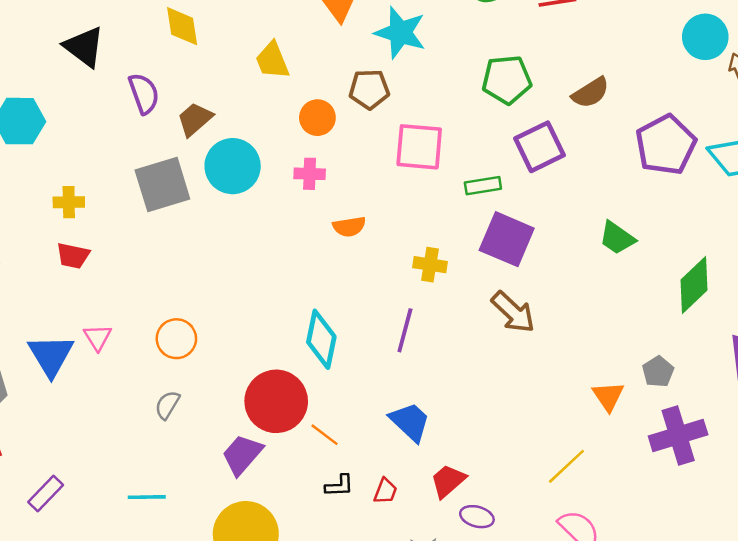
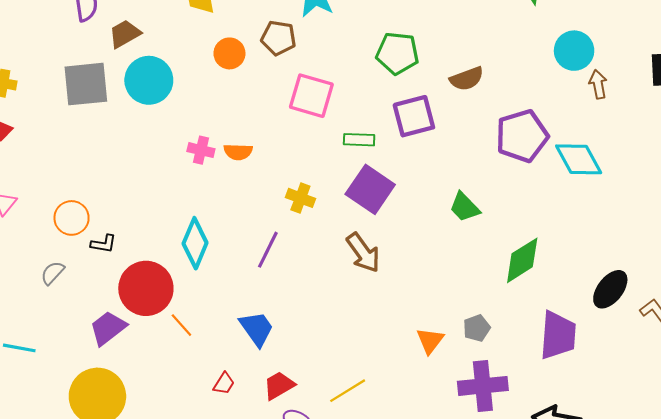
pink cross: (310, 174) -> (201, 150), moved
yellow line: (566, 466) -> (348, 391), moved
black L-shape: (339, 486) -> (104, 244), moved

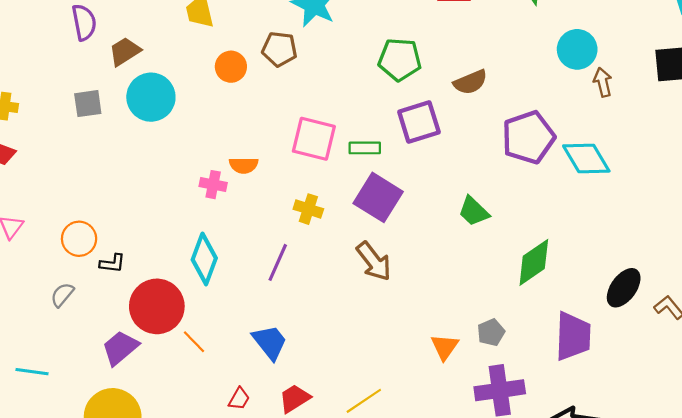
gray square: (86, 84) -> (88, 104), size x0.6
pink square: (311, 96) -> (314, 139), moved
pink cross: (201, 150) -> (213, 185), moved

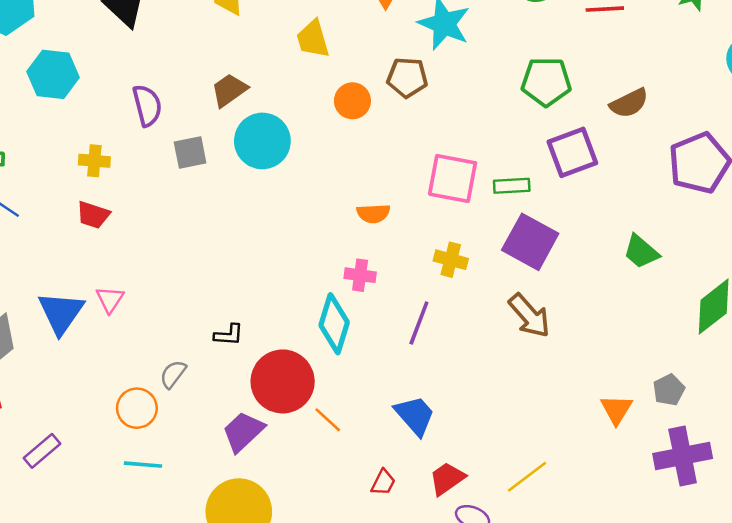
purple semicircle: (84, 22) -> (147, 105), moved
pink cross: (213, 185) -> (360, 275), moved
orange circle: (79, 239) -> (137, 408), moved

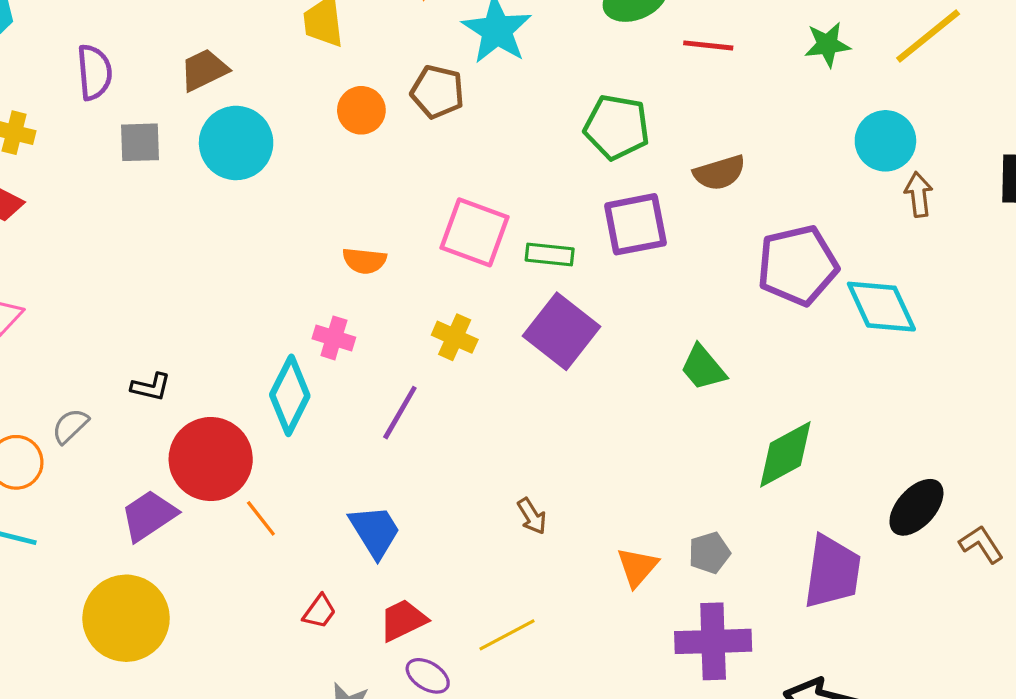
brown arrow: (529, 316) -> (532, 516), moved, size x0.6

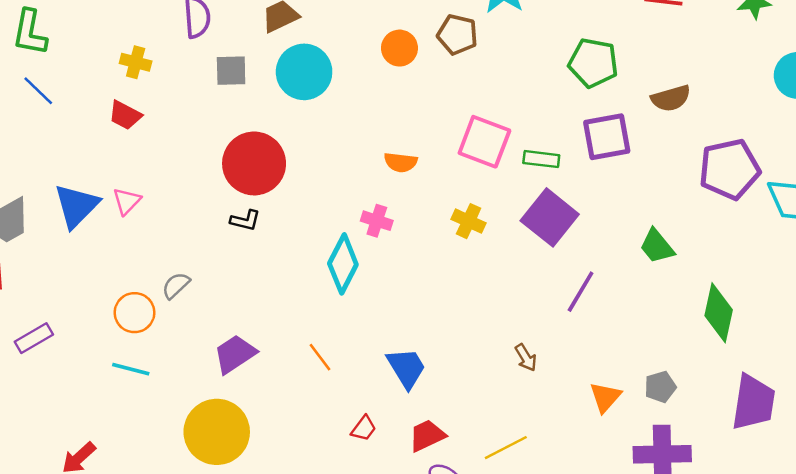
black L-shape: (151, 387) -> (245, 220), moved
purple line: (400, 413) -> (581, 292), moved
green diamond: (785, 454) -> (719, 313), turned -50
red circle: (211, 459) -> (254, 163), moved

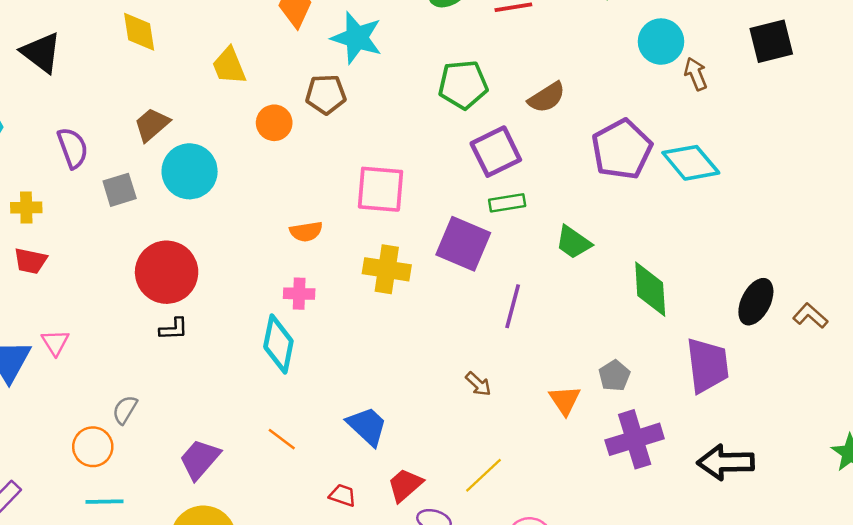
green rectangle: (541, 159) -> (507, 203), moved
yellow cross: (469, 221) -> (387, 269), size x1.4
red trapezoid: (364, 428) -> (343, 495), turned -92

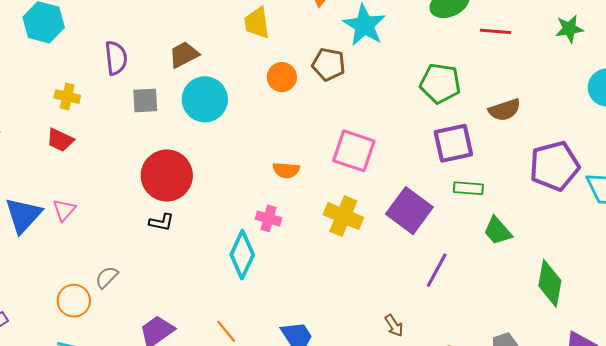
green rectangle: (507, 203) -> (468, 188), moved

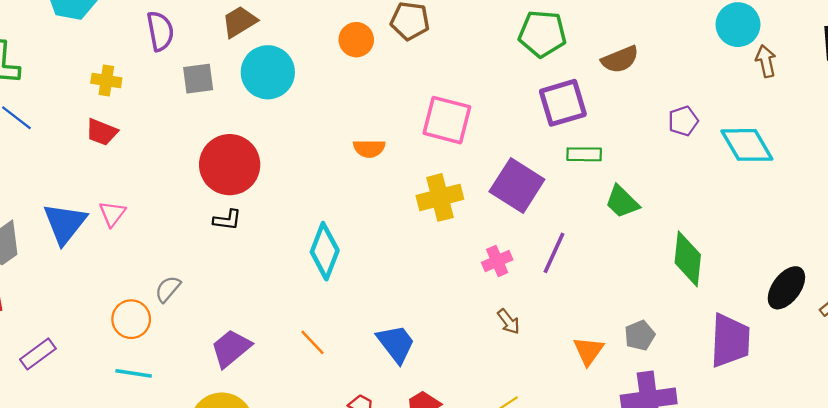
purple pentagon: (554, 166) -> (683, 121), size x0.5
yellow cross: (343, 216) -> (440, 197), turned -33
pink cross: (269, 218) -> (497, 261), moved, turned -35

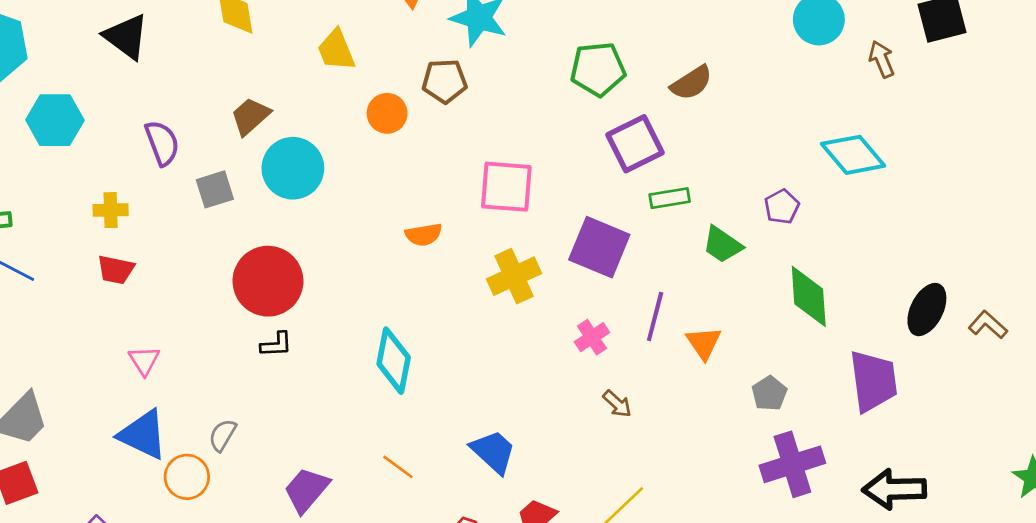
brown arrow: (766, 61) -> (882, 59), moved
purple pentagon: (683, 121) -> (782, 207), moved
blue triangle: (65, 223) -> (143, 435), moved, turned -33
orange triangle: (588, 351) -> (704, 343), moved

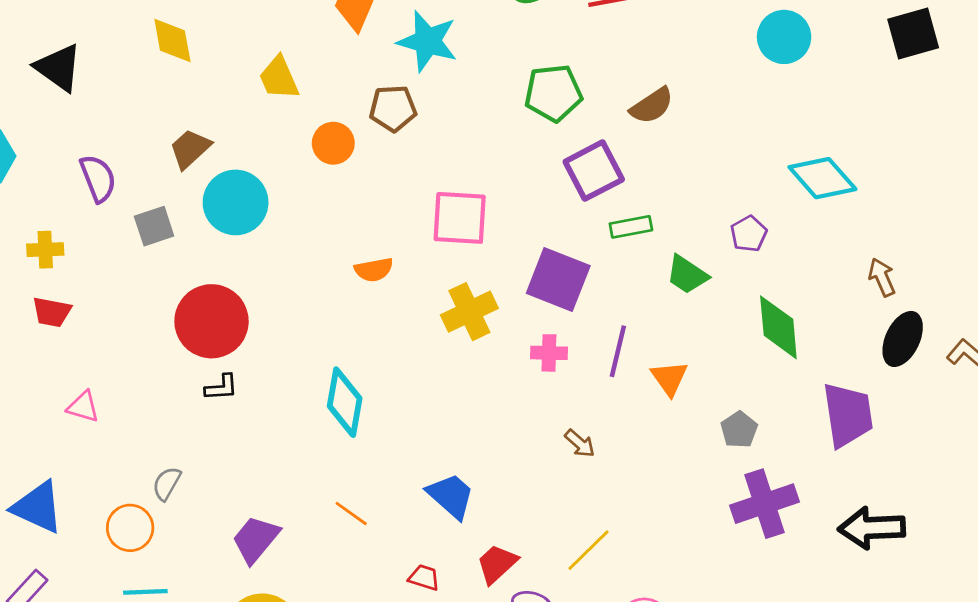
brown arrow: (882, 59) -> (882, 277), moved
pink cross: (592, 337) -> (549, 353), moved, turned 36
pink triangle: (144, 361) -> (83, 407), turned -40
blue triangle: (143, 435) -> (38, 507), moved

